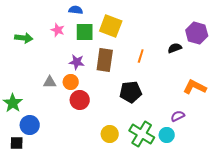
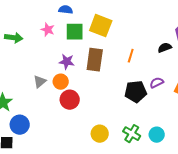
gray triangle: (50, 82) -> (40, 82), turned -40
black pentagon: (131, 92) -> (136, 92), moved
purple semicircle: (178, 116) -> (157, 83), moved
green cross: (142, 134) -> (132, 134), size x0.7

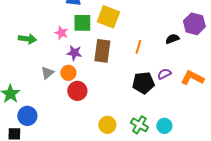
pink star: (48, 30) -> (61, 33), moved
green arrow: (14, 38) -> (27, 39), moved

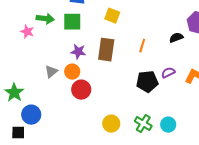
yellow square: (108, 17) -> (112, 16), size x0.7
green square: (82, 23) -> (72, 22), moved
pink star: (61, 33) -> (27, 32), moved
green arrow: (27, 39) -> (45, 19), moved

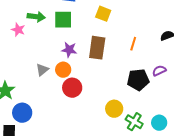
yellow circle: (111, 124) -> (114, 109), moved

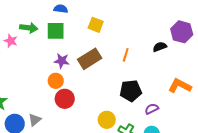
brown rectangle: (97, 48) -> (90, 59), turned 50
gray triangle: (42, 70) -> (35, 120), moved
purple semicircle: (159, 71) -> (152, 109), moved

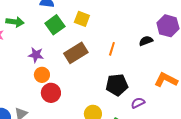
green square: (56, 31) -> (55, 25), moved, turned -36
purple star: (62, 61) -> (36, 55), moved

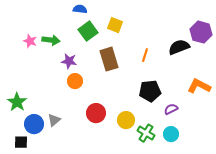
green arrow: (15, 22) -> (51, 40), moved
black semicircle: (146, 41) -> (179, 47), size x1.5
brown rectangle: (76, 53) -> (109, 59), turned -75
red circle: (51, 93) -> (96, 113), moved

